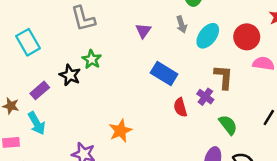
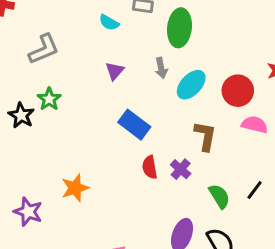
gray L-shape: (83, 19) -> (44, 49), turned -104
purple cross: (205, 97) -> (181, 169), moved
green semicircle: (228, 125) -> (219, 196), moved

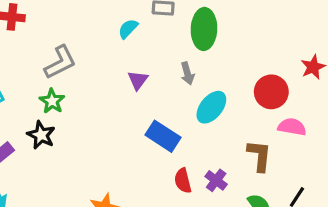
cyan semicircle: (109, 22) -> (128, 29), turned 108
cyan ellipse: (191, 85) -> (211, 107), moved
green star: (49, 99) -> (52, 101), moved
brown L-shape: (205, 136) -> (259, 156), moved

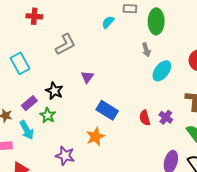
purple triangle: (138, 80) -> (87, 77), moved
green star: (52, 101) -> (48, 115), moved
blue rectangle: (163, 136) -> (107, 110), moved

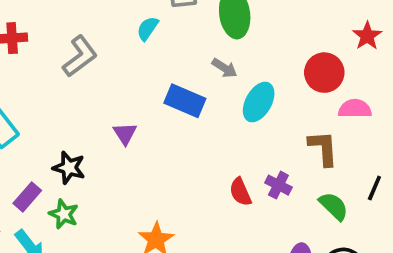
gray L-shape: (65, 44) -> (80, 56), moved
gray arrow: (146, 50) -> (224, 68), turned -32
blue rectangle: (107, 110) -> (185, 101), moved

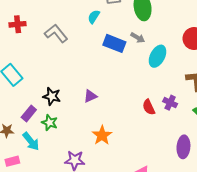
gray L-shape: (80, 56) -> (56, 33), turned -90
blue rectangle: (185, 101) -> (114, 43), moved
purple triangle: (125, 133) -> (90, 96), moved, turned 40

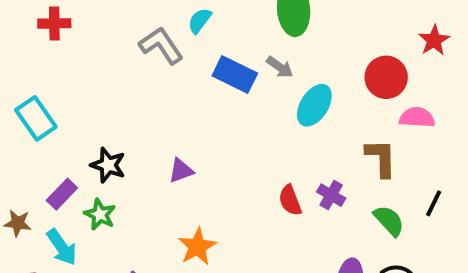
gray L-shape: (56, 33) -> (161, 45), moved

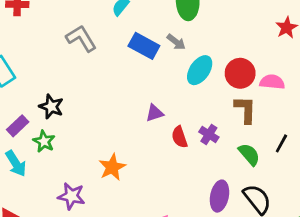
gray L-shape: (161, 45) -> (81, 38), moved
red circle: (386, 77) -> (240, 73), moved
purple triangle: (181, 171) -> (155, 113), moved

